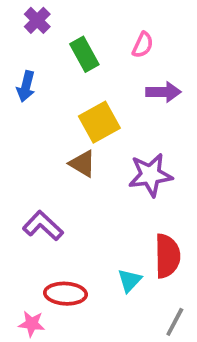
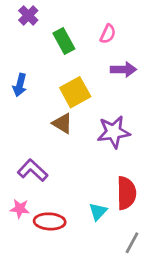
blue arrow: (26, 86) -> (20, 85), moved
pink star: (32, 324) -> (20, 209), moved

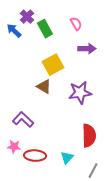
purple cross: (28, 15) -> (27, 17), moved
pink semicircle: (108, 34) -> (76, 24), turned -56
blue arrow: (20, 85) -> (14, 31), moved, turned 119
cyan triangle: (98, 212) -> (67, 158), moved

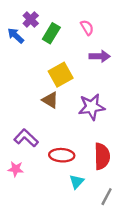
green rectangle: (45, 29) -> (51, 33), turned 60
red ellipse: (35, 156) -> (62, 155), moved

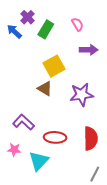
cyan triangle: (77, 182) -> (39, 161), moved, size x1.5

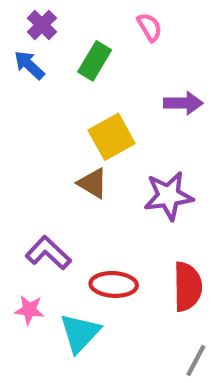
purple cross: (28, 17) -> (42, 25), moved
pink semicircle: (77, 24) -> (150, 27), moved

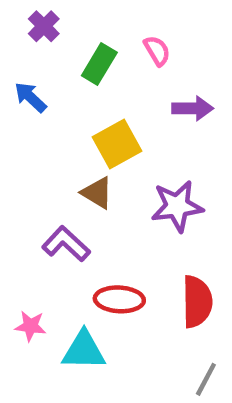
pink semicircle: (150, 27) -> (157, 51), moved
blue arrow: (29, 65) -> (30, 97), moved
purple L-shape: (48, 253) -> (66, 244), moved
cyan triangle: (80, 333) -> (84, 350), turned 48

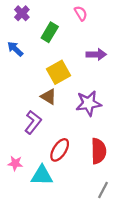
pink semicircle: (157, 51) -> (81, 13), moved
purple L-shape: (66, 244) -> (33, 122), turned 85
red ellipse: (119, 299) -> (60, 150), turned -60

